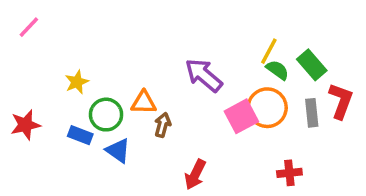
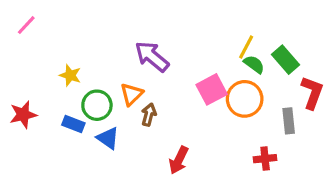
purple arrow: (204, 75) -> (152, 56), moved
yellow star: (77, 82) -> (70, 75), turned -30
orange triangle: (144, 103) -> (132, 94), turned -45
gray rectangle: (312, 113) -> (289, 121), moved
pink square: (241, 116) -> (212, 89), moved

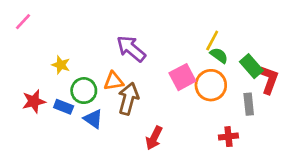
green rectangle: (285, 60) -> (251, 66), moved
orange triangle: (132, 94) -> (114, 81), turned 35
red star: (23, 115) -> (34, 101), moved
brown arrow: (149, 115) -> (128, 99), size x1.6

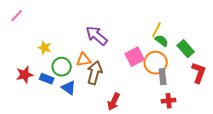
red L-shape: (269, 80) -> (199, 73), moved
gray rectangle: (249, 104) -> (163, 77), moved

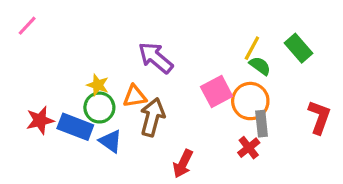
yellow star: (45, 48) -> (98, 85), moved
green rectangle: (186, 49) -> (298, 48), moved
blue rectangle: (47, 79) -> (75, 127), size x1.5
red cross: (169, 101) -> (249, 148), moved, turned -32

